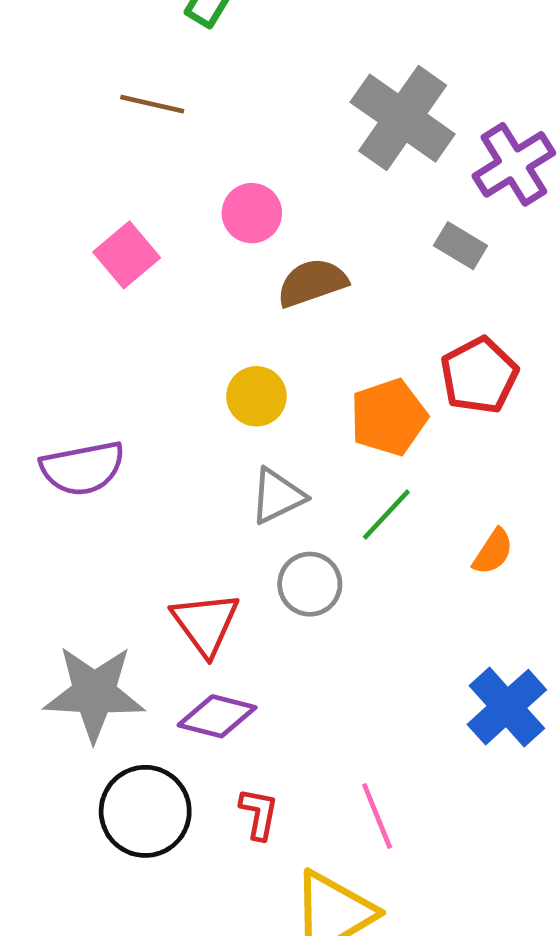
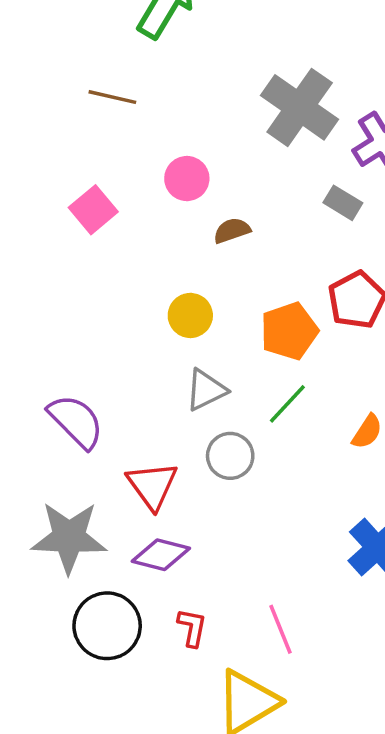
brown semicircle: (312, 283) -> (232, 231), size x0.7
purple semicircle: (83, 468) -> (76, 421), moved, turned -124

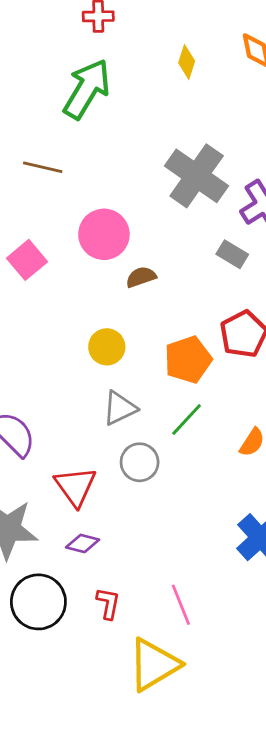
pink circle: (187, 179) -> (104, 234), size x1.4
purple diamond: (161, 555) -> (83, 543), size x0.7

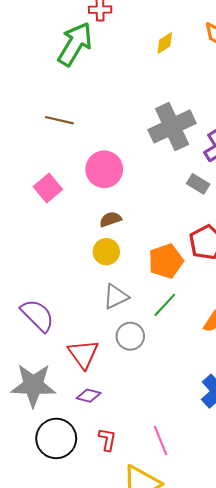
yellow diamond: (187, 62) -> (165, 43), turned 40
green arrow: (87, 89) -> (75, 44), moved
gray cross: (197, 176) -> (172, 126), turned 30
brown semicircle: (141, 277) -> (110, 219), moved

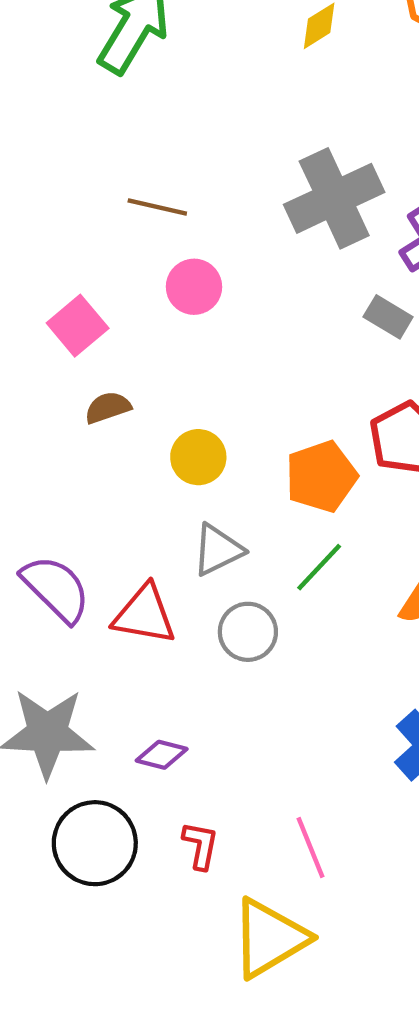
brown line: (59, 120) -> (157, 207), moved
pink circle: (104, 169) -> (194, 287), size x0.7
brown semicircle: (110, 219) -> (108, 408), moved
red triangle: (83, 354) -> (144, 615), moved, turned -44

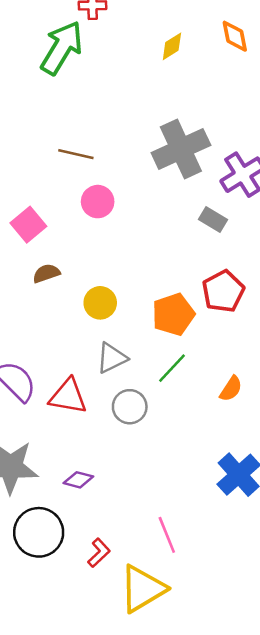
red L-shape: (200, 845) -> (99, 553), moved, turned 36

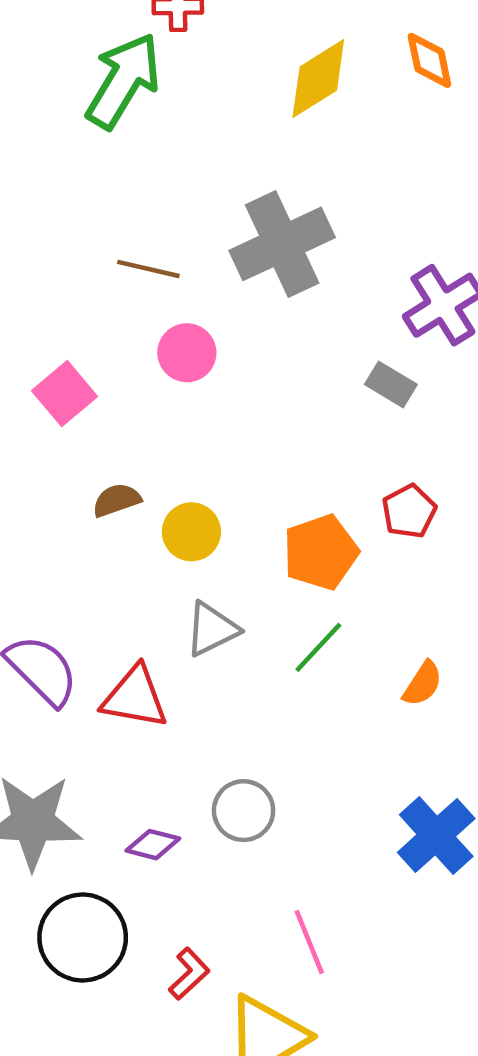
yellow diamond: (172, 46) -> (318, 79), size x1.6
gray cross: (181, 149) -> (282, 244), moved
brown semicircle: (46, 273) -> (117, 500), moved
red pentagon: (223, 291) -> (409, 511), size x0.7
gray circle: (130, 407) -> (244, 811), moved

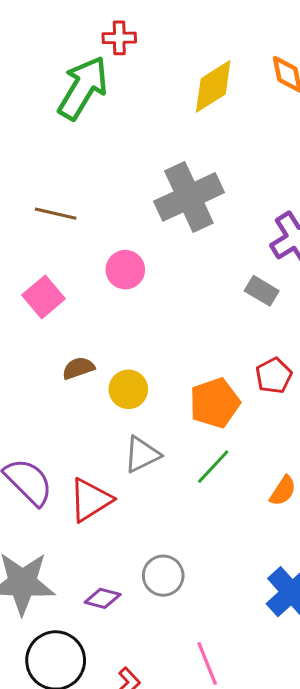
brown line: (148, 269) -> (56, 214), moved
red triangle: (135, 697) -> (90, 500), turned -42

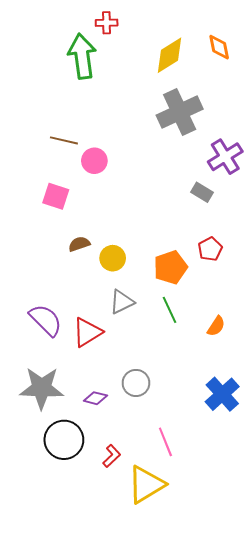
green arrow: (83, 88) -> (82, 56), turned -39
gray cross: (189, 197) -> (180, 112), moved
pink circle: (125, 270) -> (94, 161), moved
pink square: (44, 297) -> (56, 196), turned -32
green line: (213, 467) -> (169, 310), turned -68

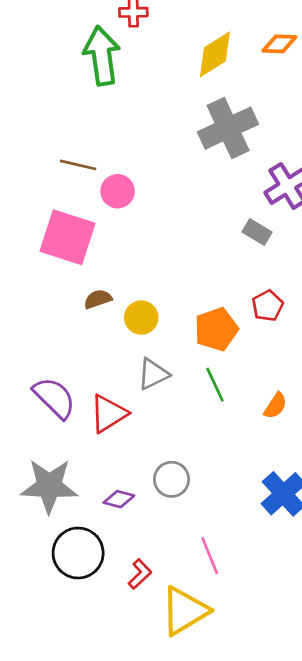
orange diamond: (219, 47) -> (279, 44), turned -76
pink square: (56, 196) -> (68, 237), size x1.6

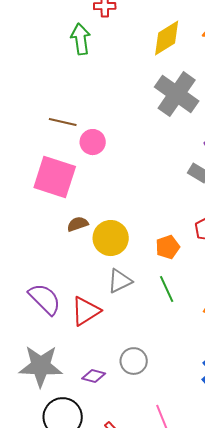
green arrow: (102, 56) -> (81, 39), size x0.7
gray cross: (228, 128) -> (177, 94), turned -30
yellow circle: (141, 318) -> (111, 238), size x1.4
orange pentagon: (216, 329) -> (168, 247), size x0.7

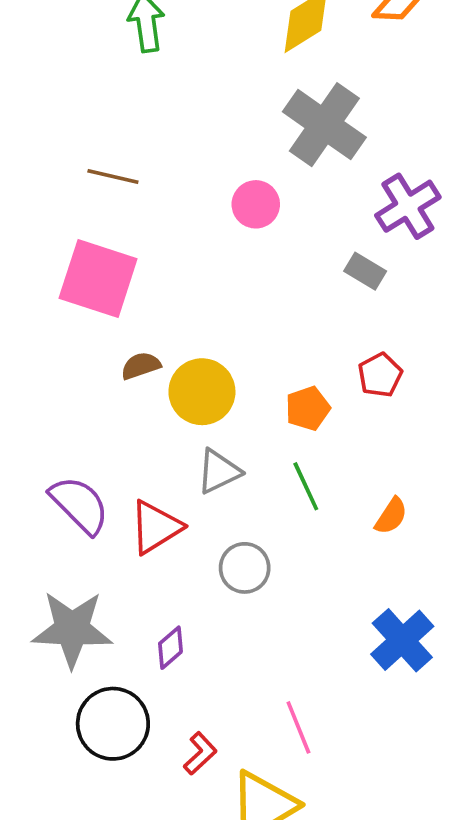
pink circle: (93, 142) -> (256, 204), moved
gray circle: (134, 361) -> (245, 568), moved
purple diamond: (94, 376) -> (170, 648), turned -55

